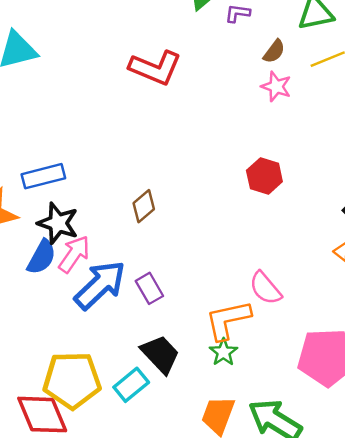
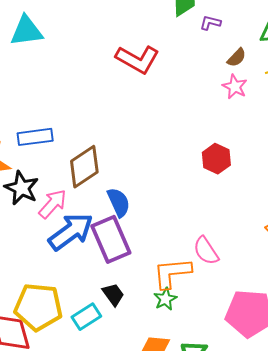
brown diamond: (144, 206) -> (84, 167), moved, size x1.6
black star: (58, 223) -> (22, 188), moved
blue semicircle: (42, 257) -> (119, 202), moved, turned -60
purple rectangle: (149, 288) -> (111, 239), size x1.8
black trapezoid: (160, 354) -> (113, 294), size x0.7

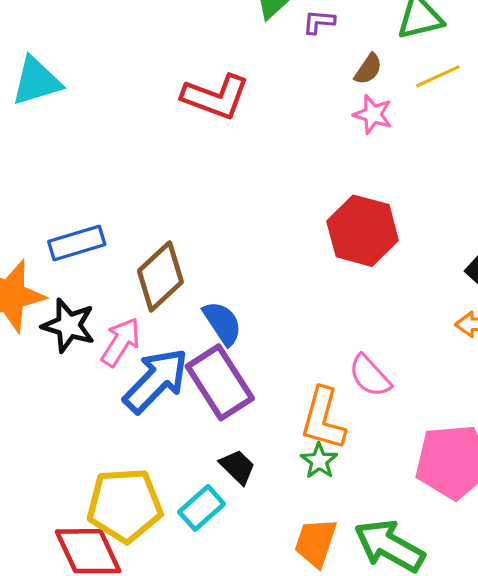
red hexagon: (216, 159) -> (363, 231), size x1.5
orange L-shape: (172, 273) -> (323, 419), turned -60

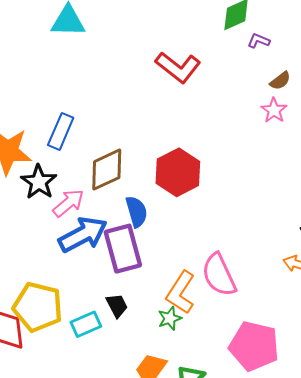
red hexagon: (363, 231) -> (178, 172), moved
blue rectangle: (77, 243) -> (61, 131), turned -68
pink semicircle: (370, 376) -> (219, 275), size x1.4

